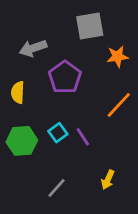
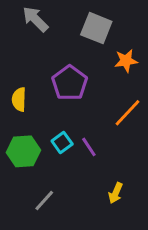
gray square: (90, 26) -> (96, 28), turned 32
gray arrow: (33, 48) -> (35, 19), moved, turned 64
gray line: (57, 188) -> (44, 200), moved

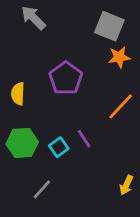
gray square: (96, 28) -> (109, 26), moved
cyan square: (62, 142) -> (59, 147), moved
yellow arrow: (116, 193) -> (126, 185), moved

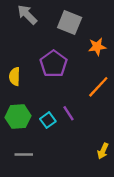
gray square: (109, 26) -> (70, 23), moved
gray line: (42, 189) -> (24, 154), moved, turned 48

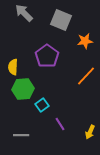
purple line: (68, 113) -> (60, 124), moved
green hexagon: (18, 117) -> (23, 89), moved

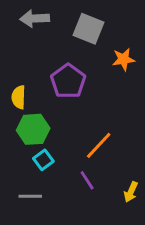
gray arrow: (24, 13) -> (35, 19), turned -48
orange line: (86, 76) -> (99, 145), moved
cyan square: (42, 105) -> (43, 160), moved

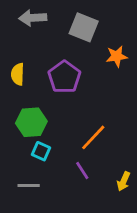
yellow semicircle: (19, 97) -> (18, 74), moved
cyan square: (43, 160) -> (41, 151), turned -30

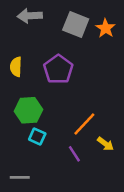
orange star: (117, 56) -> (106, 28), moved, turned -30
yellow arrow: (124, 181) -> (106, 144), moved, turned -77
gray line: (29, 186) -> (20, 177), moved

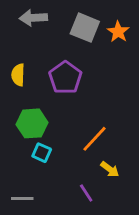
yellow arrow: (106, 144) -> (110, 169), moved
purple line: (74, 154) -> (86, 193), moved

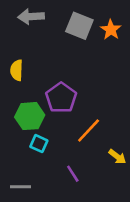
purple pentagon: (65, 78) -> (61, 98), moved
yellow arrow: (110, 169) -> (117, 157), moved
purple line: (86, 193) -> (73, 174), moved

